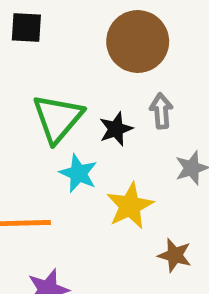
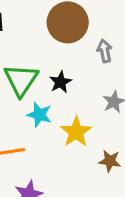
gray arrow: (161, 111) -> (105, 51), moved

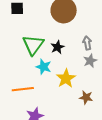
gray arrow: (105, 51) -> (87, 43), moved

